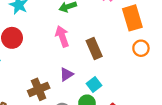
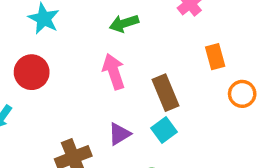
orange rectangle: (132, 18) -> (215, 57), moved, size x0.6
cyan square: (94, 84) -> (164, 130), moved

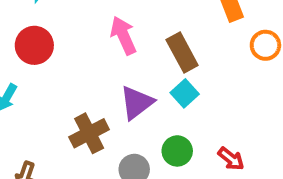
purple triangle: (119, 134) -> (137, 103), size x1.4

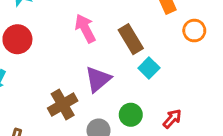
cyan square: (185, 93) -> (149, 68), moved
red arrow: (231, 159) -> (172, 119), turned -84

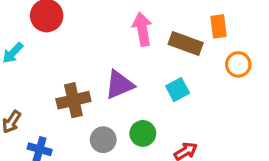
pink arrow: (85, 28) -> (142, 29), moved
brown rectangle: (131, 39) -> (186, 44), moved, turned -56

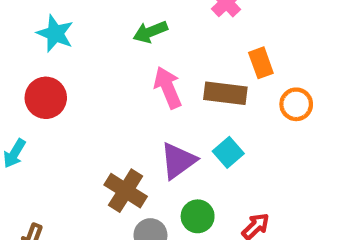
purple triangle: (119, 85) -> (178, 161), moved
brown cross: (73, 100) -> (126, 191), moved, turned -32

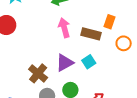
orange rectangle: (261, 63) -> (110, 22), turned 32

